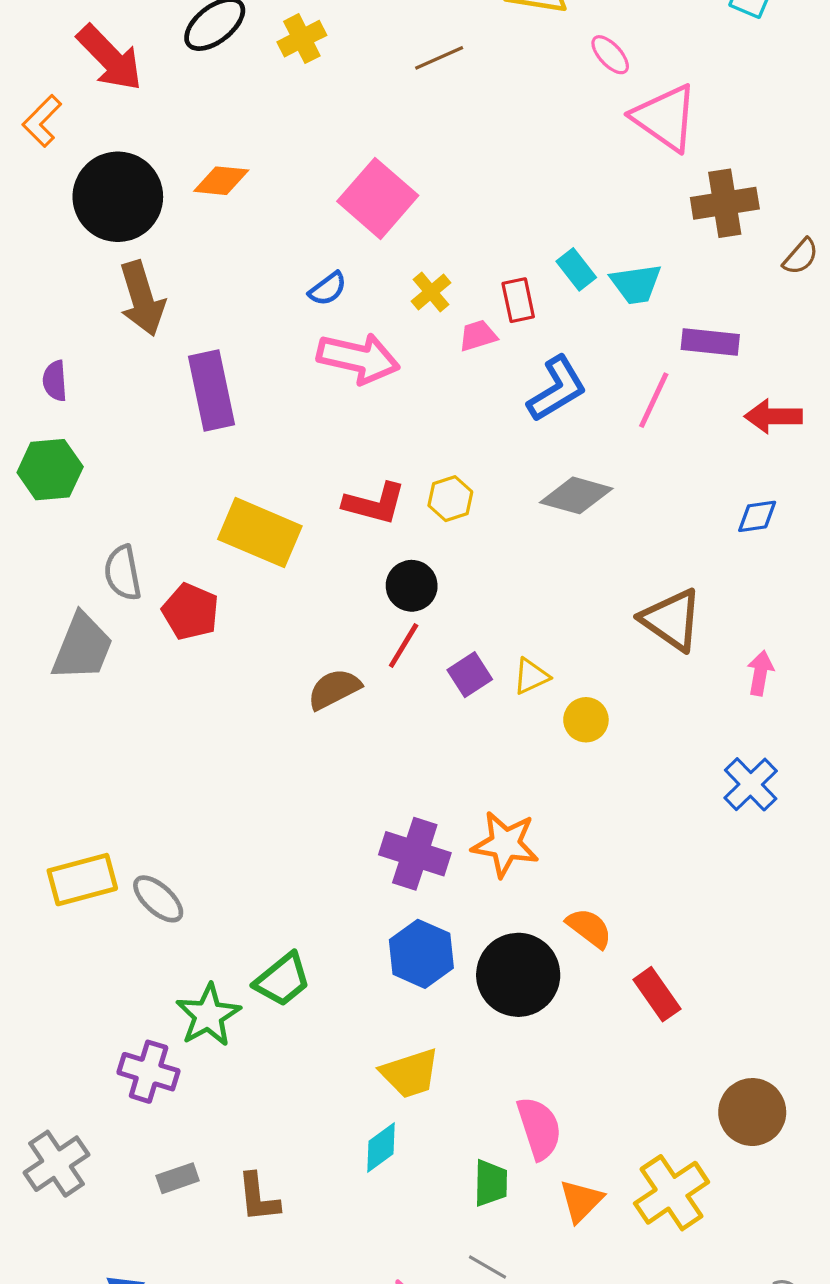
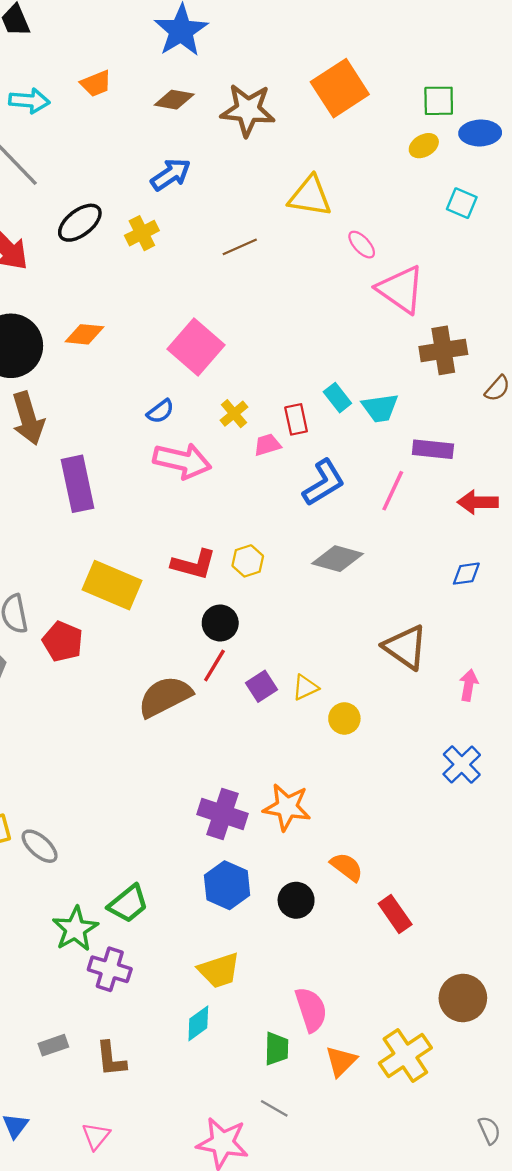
brown semicircle: (334, 689) -> (165, 697), size x1.4
black circle: (518, 975) -> (296, 900), size x0.6
purple cross: (149, 1072) -> (110, 969), moved

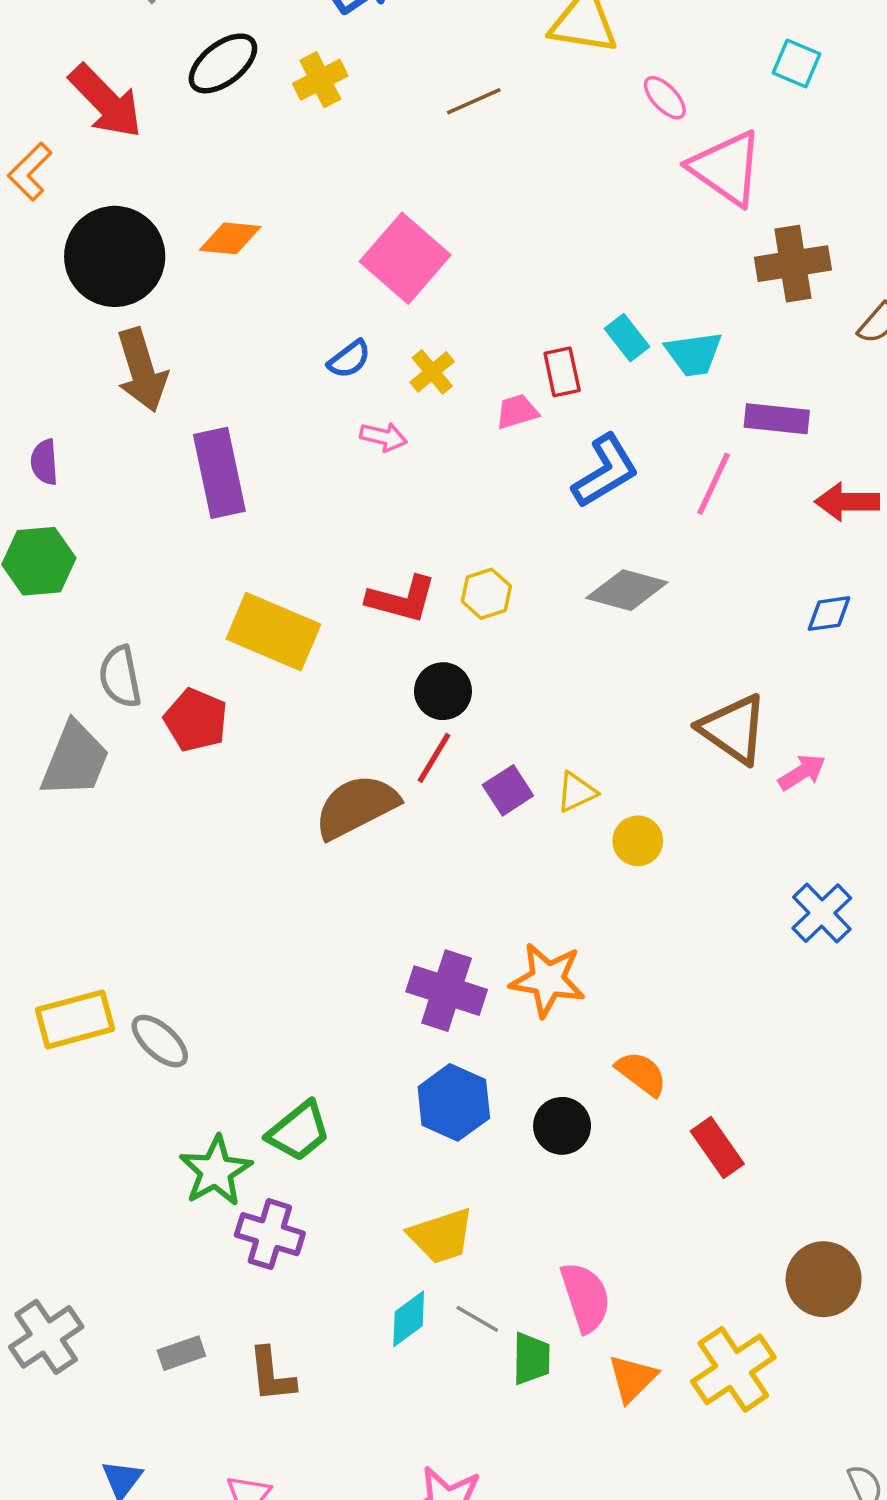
cyan square: (462, 203) -> (797, 63), moved
yellow cross: (234, 414) -> (432, 372), moved
pink arrow: (182, 461) -> (383, 437), size x0.5
pink arrow: (469, 685) -> (802, 772), moved, turned 48
gray line: (274, 1108) -> (477, 1319), moved

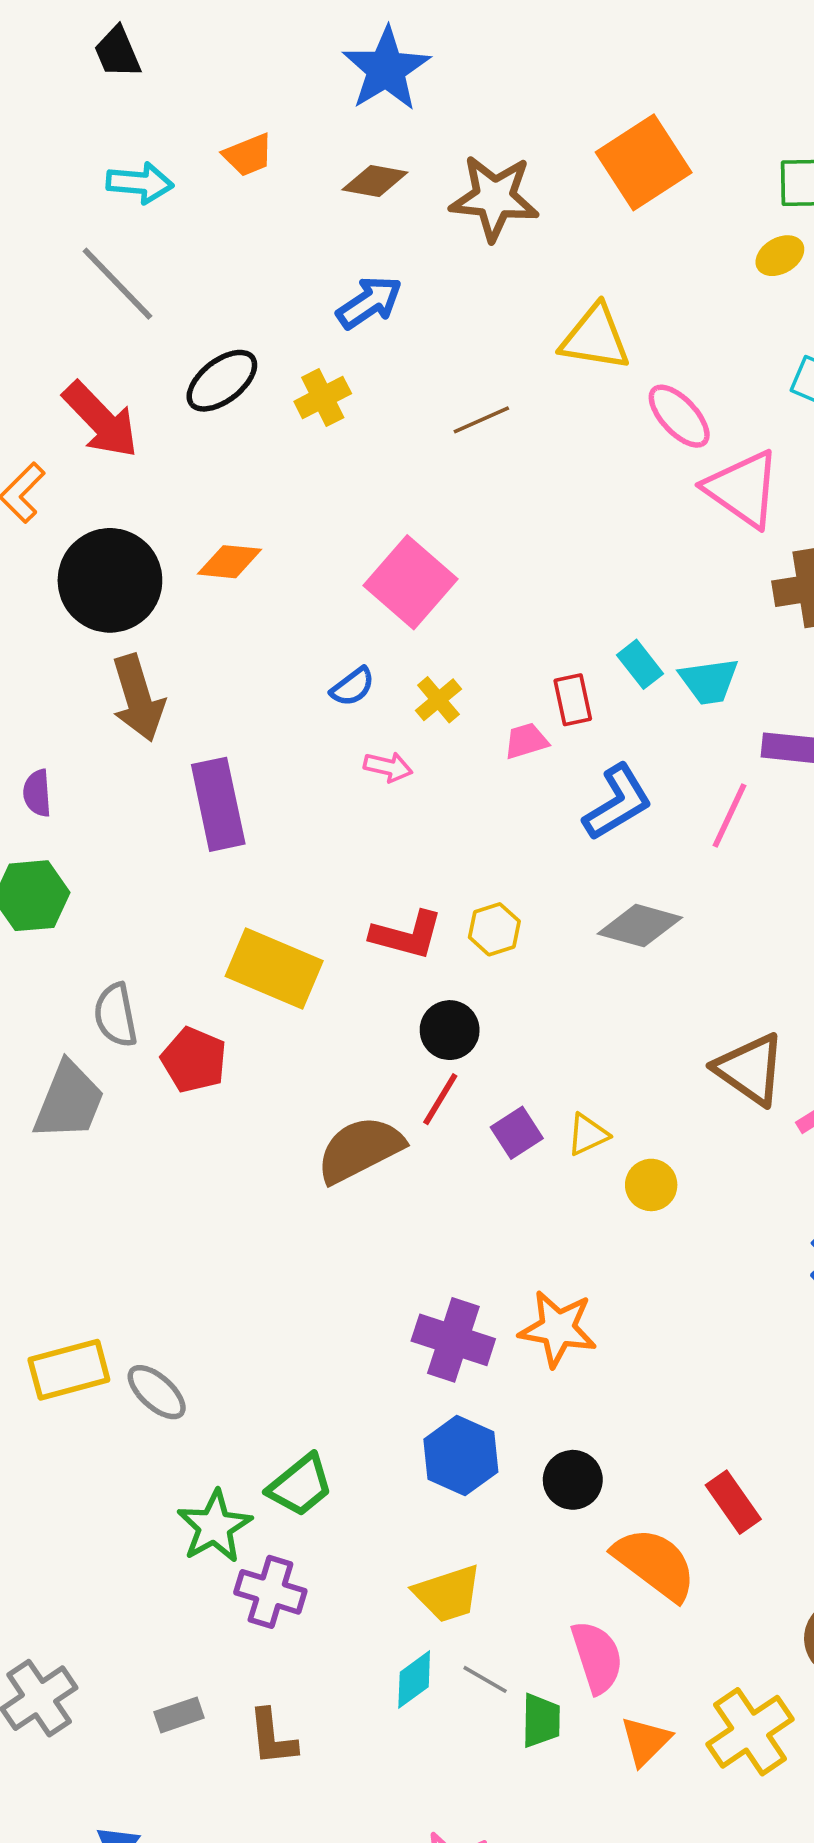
pink ellipse: (665, 98) -> (679, 416), size x1.4
orange semicircle: (641, 1074) -> (655, 1564), moved, size x1.6

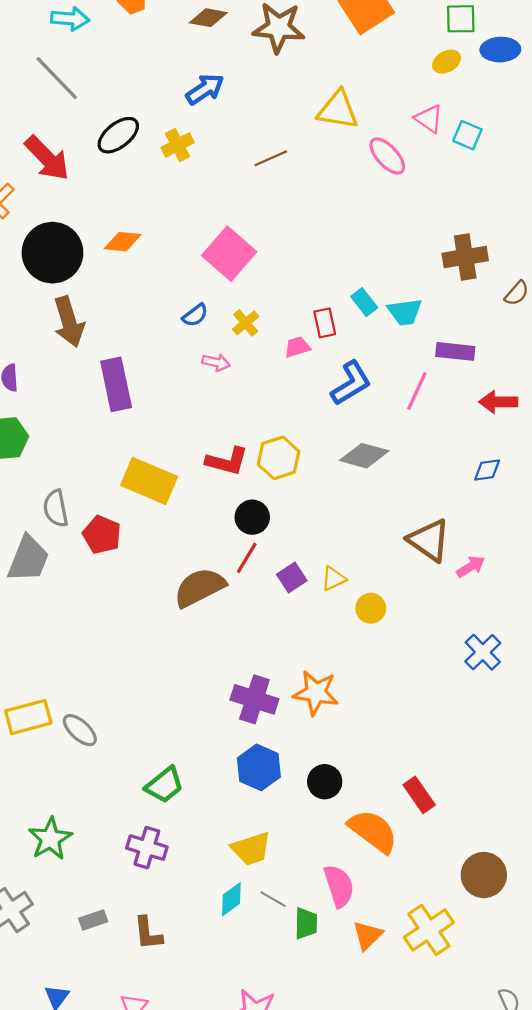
pink triangle: (743, 489) -> (429, 119), moved, size x0.6
yellow hexagon: (494, 929) -> (279, 458), size x1.4
green star: (214, 1526) -> (50, 839), moved

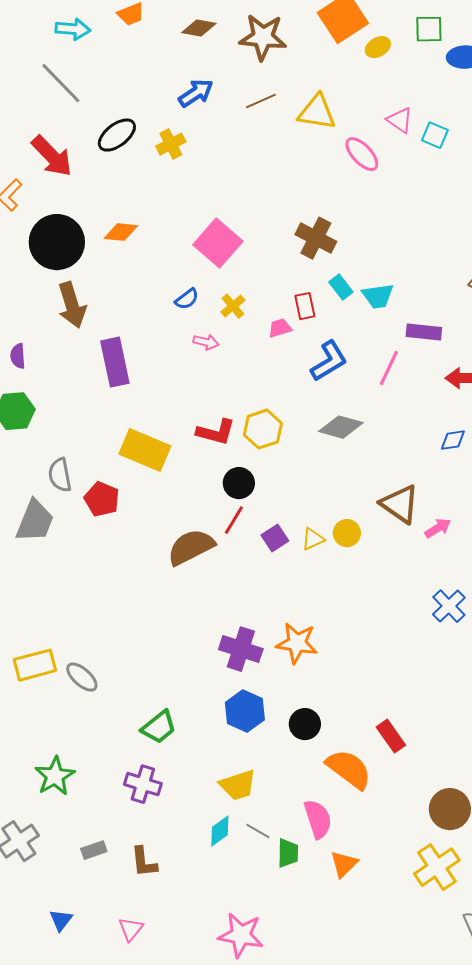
yellow ellipse: (447, 62) -> (378, 47), moved
brown line: (271, 158) -> (261, 101), moved
brown cross: (465, 257) -> (316, 238), moved, turned 36
yellow circle: (371, 608) -> (347, 533), moved
yellow cross: (429, 930) -> (437, 867), moved

